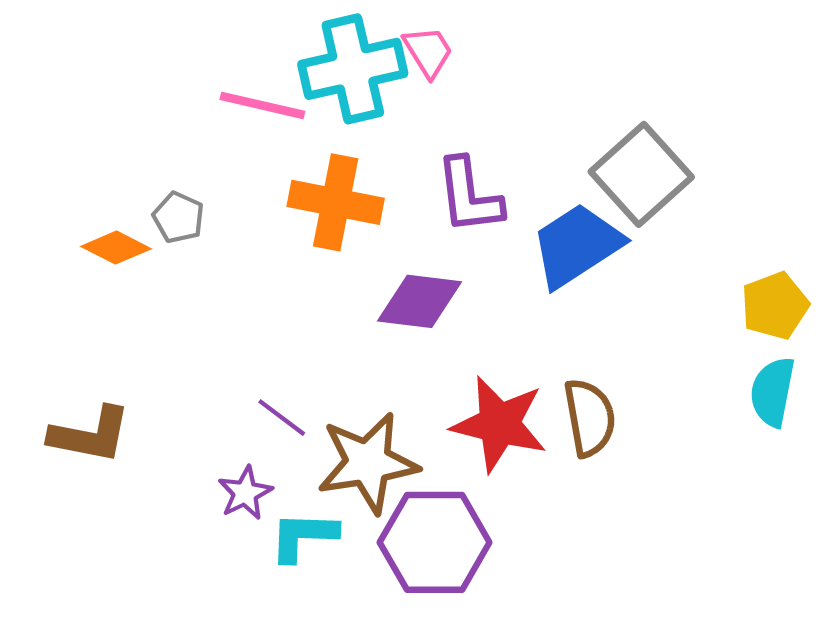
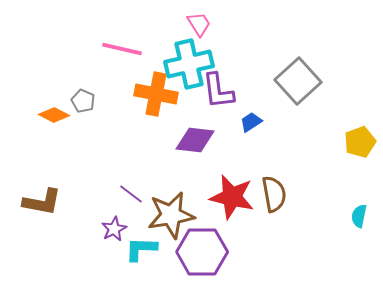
cyan cross: (353, 69) -> (189, 64), moved
blue trapezoid: (577, 245) -> (251, 122), moved, size x0.5
cyan semicircle: (773, 392) -> (359, 216), moved, size x0.7

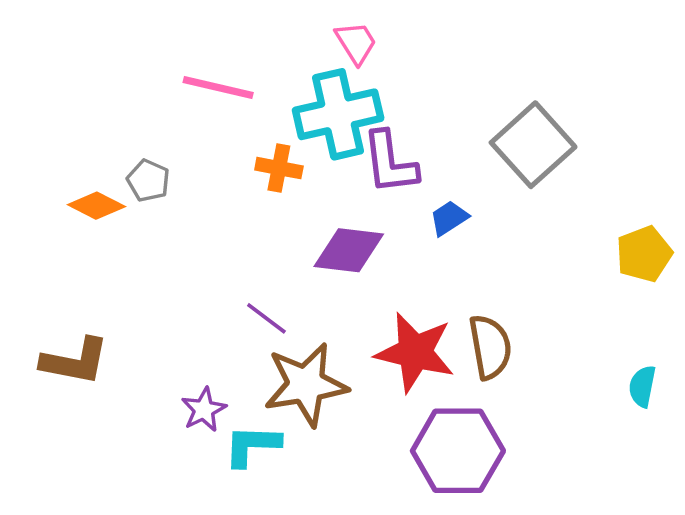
orange cross: (156, 94) -> (279, 168), size x0.6
purple line: (131, 194) -> (266, 318), moved
purple hexagon: (202, 252) -> (458, 451), moved

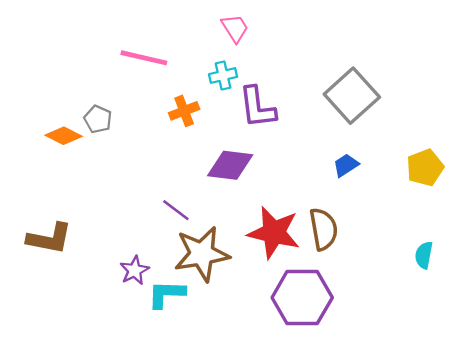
cyan cross: (338, 114) -> (223, 76), size x0.5
orange cross: (279, 168) -> (184, 111), turned -32
blue trapezoid: (449, 218) -> (346, 165), moved

